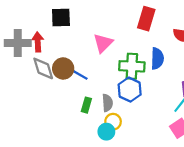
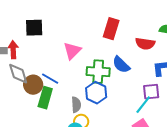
blue semicircle: (157, 59) -> (121, 65), turned 132
brown circle: (63, 68) -> (33, 85), moved
green rectangle: (86, 105) -> (45, 98), moved, size x1.5

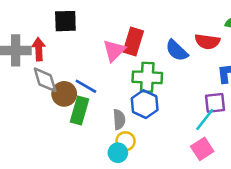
red rectangle: (111, 29) -> (133, 42), moved
blue semicircle: (121, 65) -> (177, 50), moved

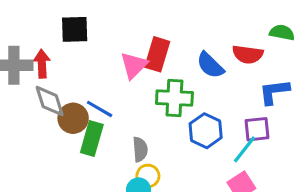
blue hexagon: (145, 104) -> (206, 131), moved

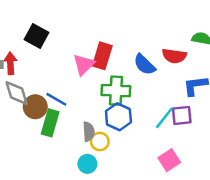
black square: (75, 29) -> (36, 36), turned 30
blue hexagon: (206, 131) -> (118, 117), moved
cyan line: (245, 149) -> (164, 118), moved
yellow circle: (148, 176) -> (100, 142), moved

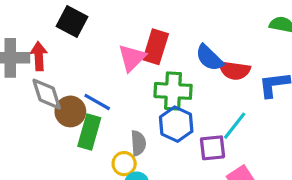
red semicircle: (174, 56) -> (235, 70), moved
purple square: (182, 115) -> (213, 148), moved
yellow circle: (100, 142) -> (124, 164), moved

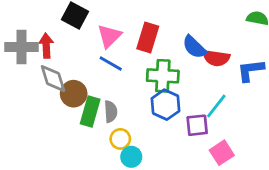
pink triangle: (132, 58) -> (109, 36), moved
blue line: (97, 102) -> (111, 63), moved
gray semicircle: (138, 143) -> (111, 112), moved

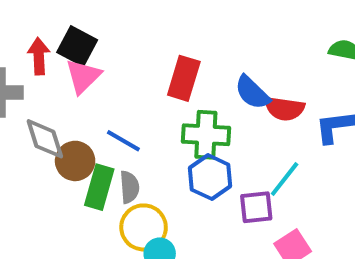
pink triangle: (109, 36) -> (83, 76), moved
red arrow: (46, 46) -> (39, 56), moved
blue line: (111, 63) -> (123, 141), moved
yellow circle: (120, 139) -> (144, 227), size x1.5

